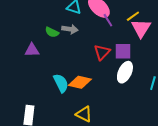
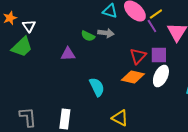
yellow line: (133, 16) -> (156, 14), moved
purple line: (108, 20) -> (152, 26), moved
orange diamond: (80, 82) -> (133, 77), moved

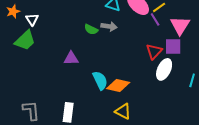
purple triangle: (68, 54) -> (71, 58), moved
purple square: (159, 55) -> (173, 46), moved
red triangle: (138, 56) -> (154, 51), moved
orange diamond: (133, 77) -> (118, 85), moved

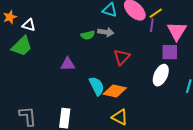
white triangle: (32, 19) -> (29, 25), turned -40
purple line: (155, 19) -> (152, 25), turned 40
green semicircle: (91, 29) -> (88, 35), turned -40
red triangle: (154, 51) -> (122, 57), moved

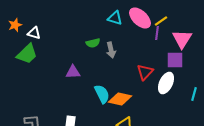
gray arrow: (106, 32) -> (111, 50), moved, turned 70
red triangle: (122, 57) -> (145, 72), moved

